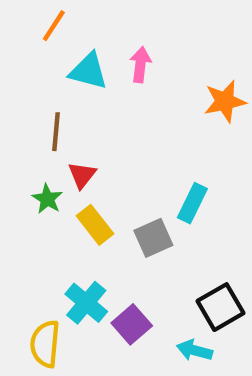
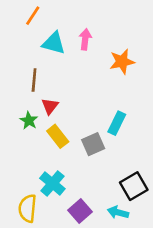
orange star: (225, 101) -> (122, 62), moved
purple square: (132, 324) -> (80, 211), moved

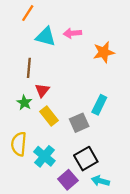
pink arrow: (85, 39) -> (72, 33), turned -102
black square: (134, 186) -> (86, 159), moved
yellow semicircle: (28, 208) -> (19, 144), moved

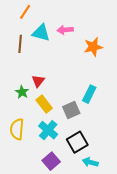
brown line: (29, 68) -> (20, 44), moved
cyan cross: (44, 156) -> (48, 130), moved
purple square: (68, 180) -> (51, 161), moved

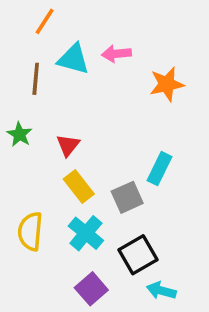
green star: (22, 92) -> (20, 134), moved

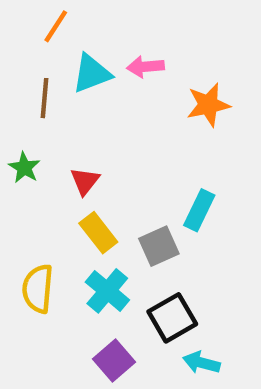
cyan triangle: (73, 59) -> (92, 73), turned -36

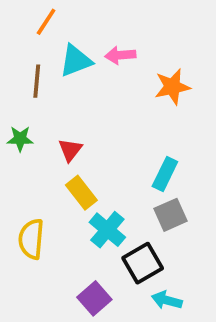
green star: (24, 168) -> (20, 139), turned -30
gray square: (159, 246) -> (170, 215), moved
cyan cross: (107, 291) -> (107, 230), moved

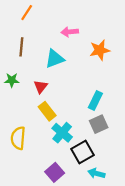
cyan triangle: (76, 61) -> (55, 59), moved

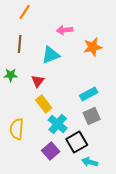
cyan rectangle: (95, 101) -> (89, 94), turned 36
purple square: (55, 172) -> (51, 151), moved

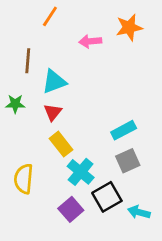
orange line: (25, 12) -> (50, 16), moved
orange star: (93, 47) -> (129, 27), moved
cyan triangle: (51, 55) -> (54, 82), moved
cyan arrow: (90, 162) -> (139, 212), moved

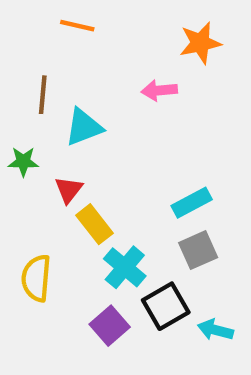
orange line: (50, 16) -> (77, 26), turned 70
pink arrow: (90, 41) -> (159, 90), moved
red triangle: (53, 112) -> (69, 190), moved

